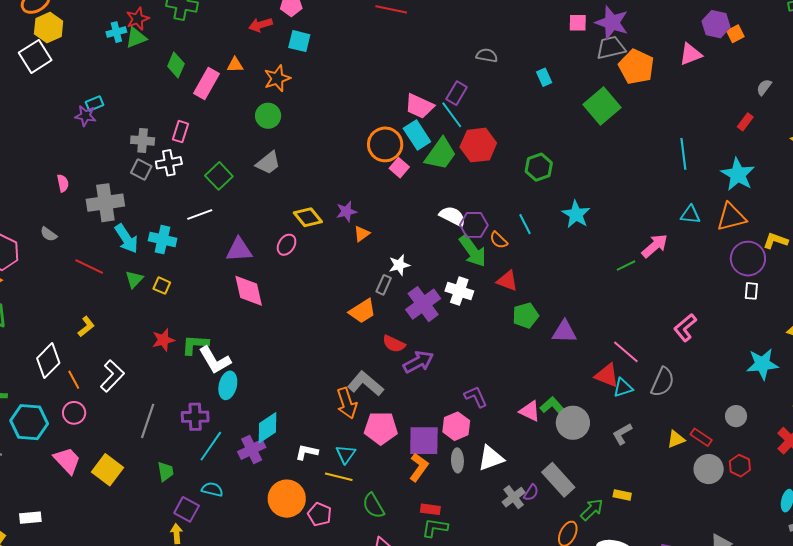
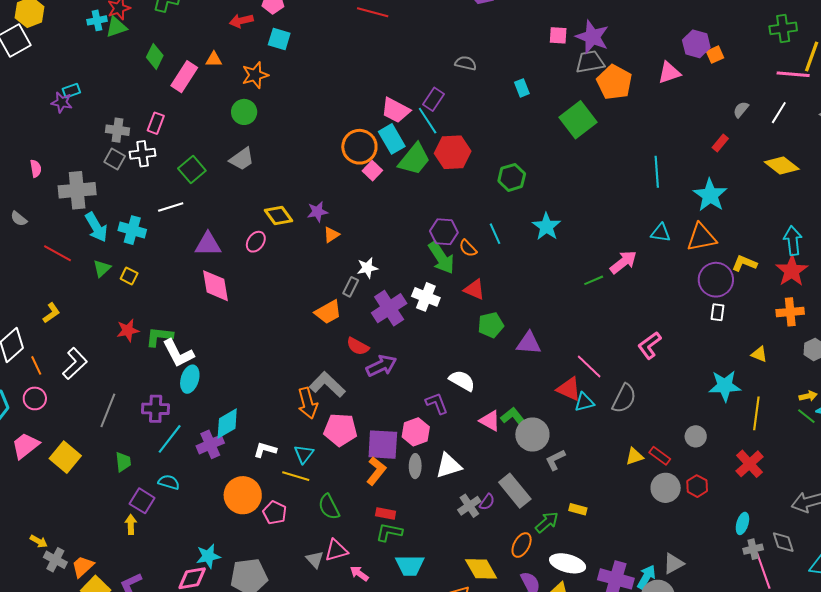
white semicircle: (452, 216) -> (462, 381), moved
gray L-shape: (622, 434) -> (555, 460), moved
pink trapezoid: (67, 460) -> (25, 446), turned -88

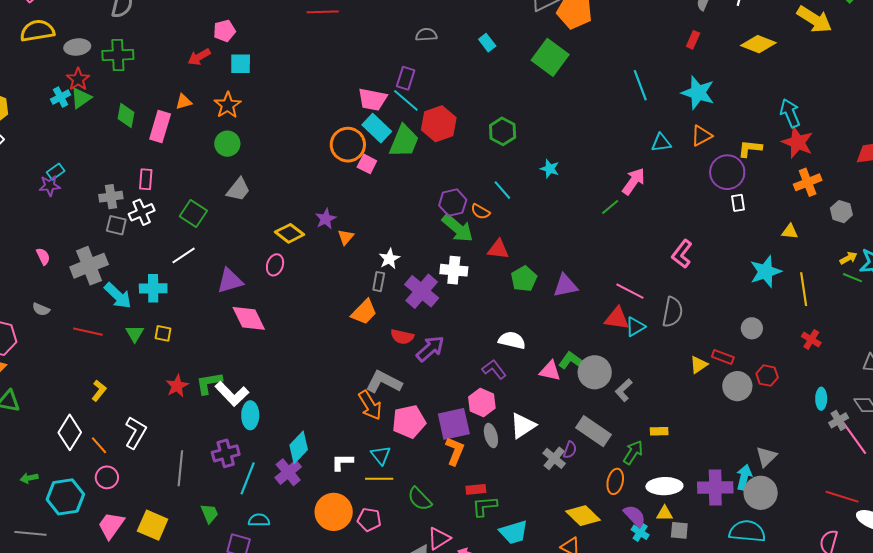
cyan star: (546, 227) -> (550, 169), size x0.7
orange triangle: (701, 237) -> (701, 136), size x0.7
red cross: (749, 464) -> (811, 340), size x0.7

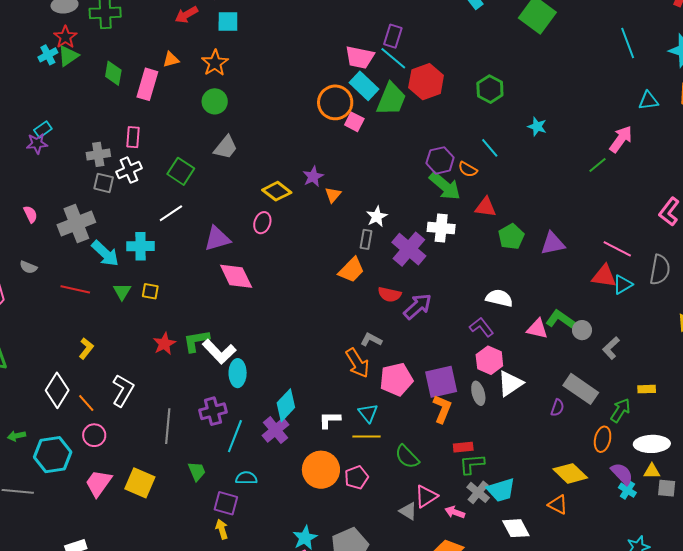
gray circle: (595, 372) -> (582, 330), size x0.6
gray L-shape: (384, 382) -> (371, 340), size x0.6
pink hexagon: (482, 402) -> (489, 360), moved
gray cross: (554, 458) -> (478, 492), moved
pink pentagon: (369, 520) -> (357, 477), turned -30

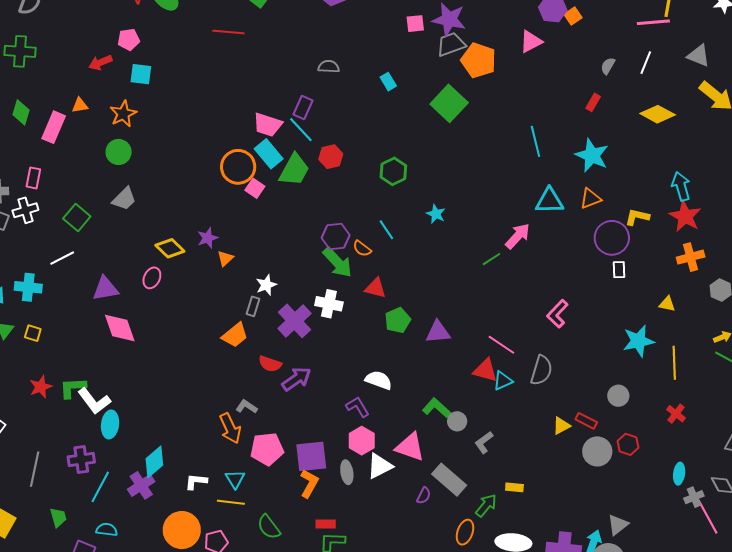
red hexagon: (426, 82) -> (331, 157), size x0.7
cyan triangle: (648, 101) -> (549, 201), size x1.4
pink triangle: (537, 329) -> (410, 447), moved, size x1.4

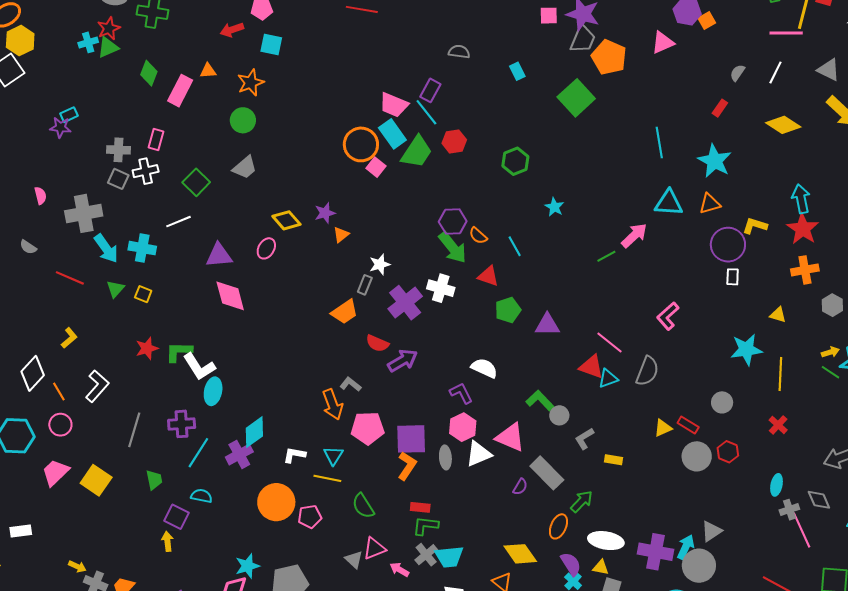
gray trapezoid: (451, 44) -> (583, 39), turned 128
cyan line: (386, 230) -> (515, 246), moved
yellow rectangle: (514, 487) -> (613, 460), moved

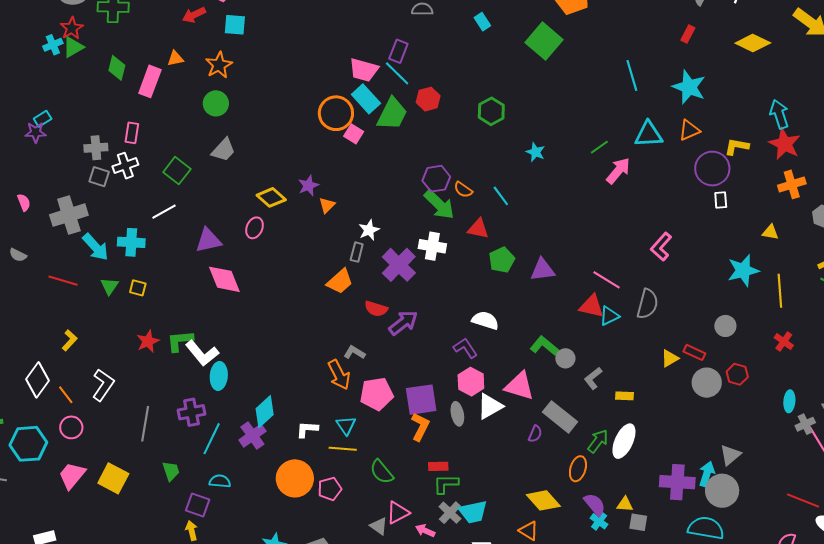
green line: (606, 256) -> (599, 147), moved
white ellipse: (606, 541) -> (624, 441), moved, turned -68

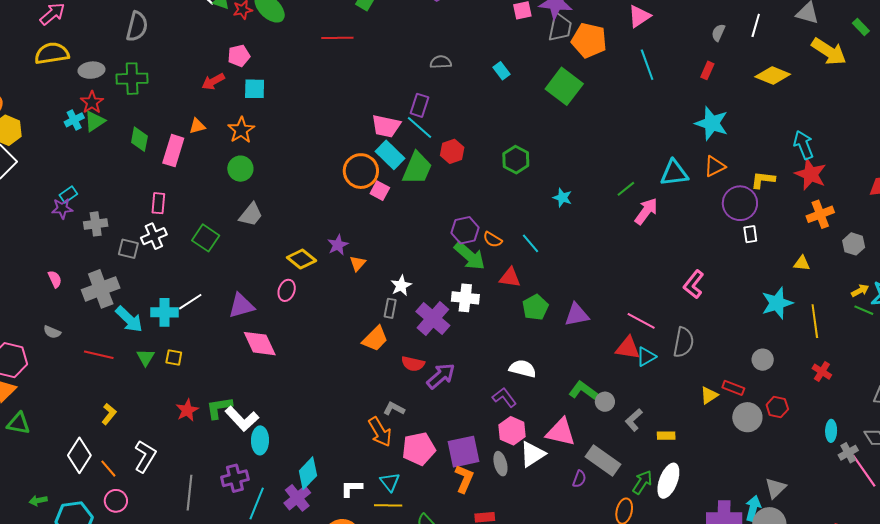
cyan line: (632, 75) -> (647, 65), moved
gray cross: (96, 148) -> (96, 224), moved
white line: (164, 212) -> (190, 302), moved

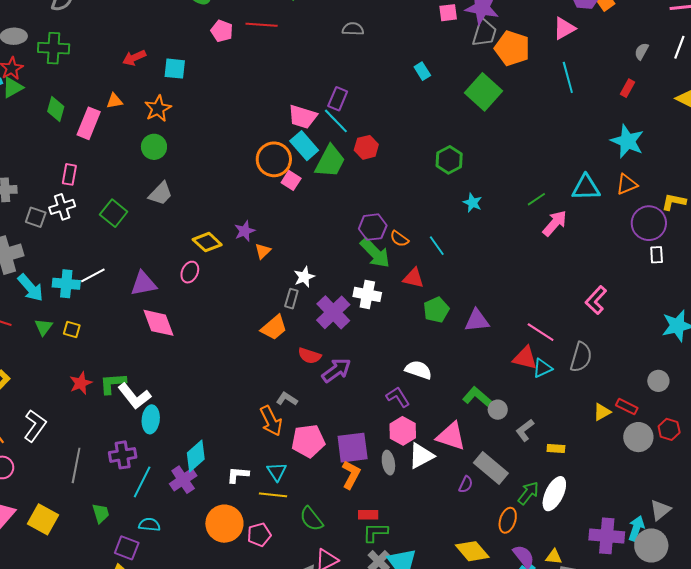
pink pentagon: (239, 56) -> (222, 31), moved, turned 30
gray semicircle: (441, 62) -> (353, 29), moved
green hexagon: (516, 160) -> (449, 160), moved

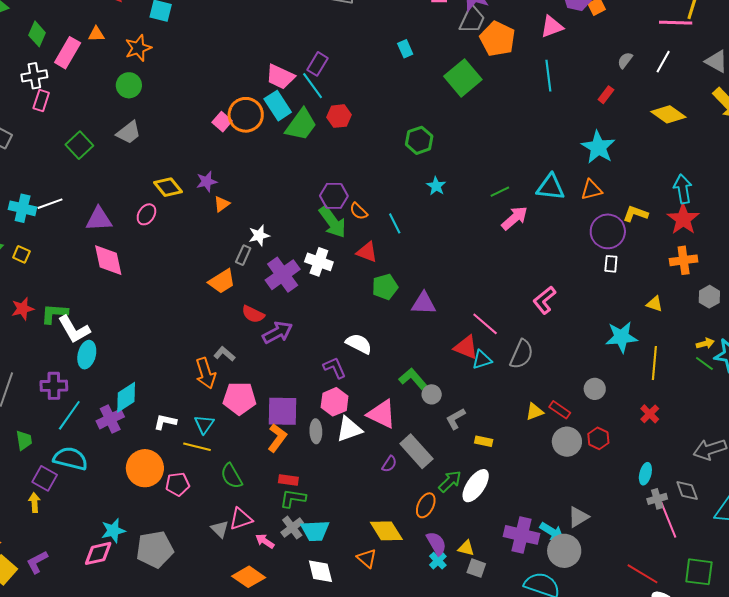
pink square: (291, 180) -> (222, 122), moved
white cross: (62, 207) -> (34, 76), moved
cyan semicircle: (149, 525) -> (70, 459), size x1.6
cyan arrow: (636, 528) -> (552, 532), turned 95

